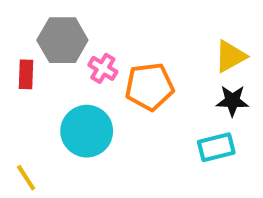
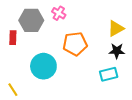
pink cross: (103, 68) -> (59, 13), moved

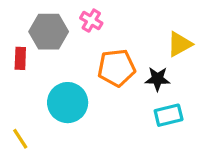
black star: (117, 51) -> (158, 79), moved

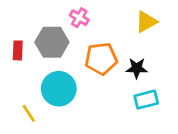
gray hexagon: (49, 32) -> (52, 42), moved
yellow triangle: (180, 44) -> (146, 22), moved
yellow line: (20, 139) -> (29, 113), moved

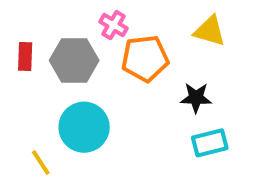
yellow triangle: (146, 22) -> (210, 31), turned 45
red rectangle: (18, 50) -> (25, 56), moved
orange pentagon: (101, 59) -> (145, 58), moved

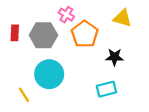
orange pentagon: (145, 58) -> (85, 34), turned -30
cyan rectangle: (210, 143) -> (106, 89), moved

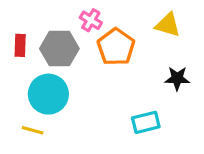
black star: (114, 57) -> (177, 78), moved
cyan circle: (49, 74) -> (48, 94), moved
yellow line: (24, 95) -> (33, 130), turned -42

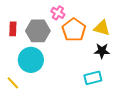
yellow triangle: (168, 25) -> (102, 28), moved
black star: (177, 78) -> (102, 51), moved
yellow line: (33, 130) -> (13, 83), moved, turned 32

